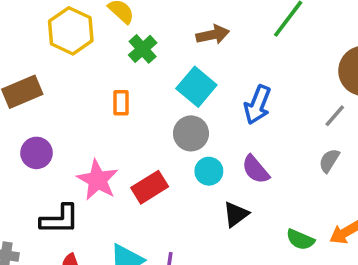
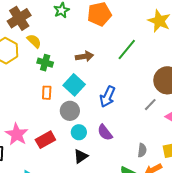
green cross: (143, 49) -> (45, 63), turned -35
orange rectangle: (121, 103) -> (47, 93), moved
gray semicircle: (329, 161) -> (142, 150), moved, turned 152
black triangle: (236, 214) -> (81, 156), moved

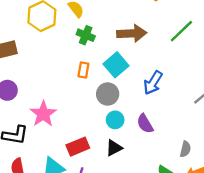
brown arrow: (84, 56) -> (132, 33), size x1.4
red rectangle: (45, 140) -> (78, 147), moved

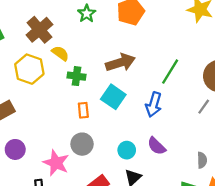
green line: (181, 31) -> (170, 72), moved
gray circle: (108, 94) -> (82, 144), moved

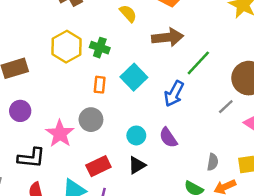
yellow semicircle: (60, 53) -> (128, 13), moved
brown arrow: (120, 62) -> (168, 37), moved
yellow hexagon: (29, 69) -> (67, 47), moved

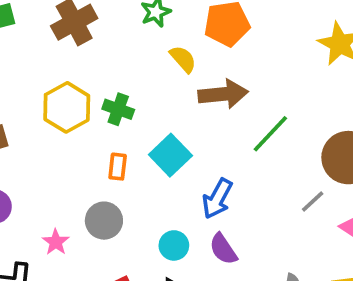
yellow semicircle: (128, 13) -> (183, 59), moved
blue arrow: (174, 94) -> (217, 199), moved
pink star: (60, 134) -> (56, 242), size x0.6

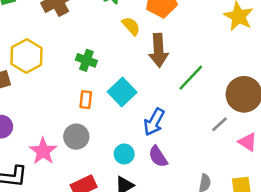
brown arrow: (223, 94) -> (158, 50), turned 92
yellow hexagon: (67, 107) -> (27, 56), moved
pink star: (56, 242) -> (43, 151), size x1.5

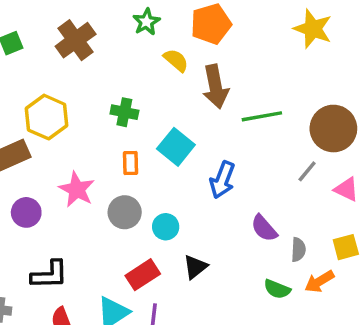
green line: (191, 78) -> (262, 116), turned 44
pink star: (43, 151) -> (77, 189), moved
cyan circle: (124, 154) -> (166, 227), moved
purple semicircle: (158, 157) -> (264, 228), moved

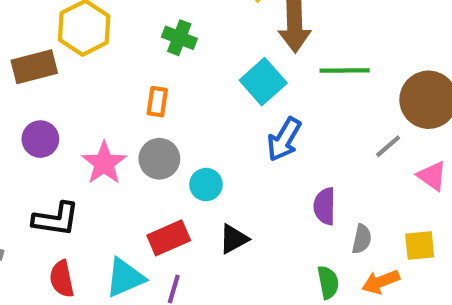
cyan square: (176, 147) -> (263, 82), moved
orange rectangle: (130, 163) -> (157, 102), moved
pink star: (77, 189) -> (104, 163), moved
purple semicircle: (264, 228) -> (325, 206), turned 32
green semicircle: (277, 289) -> (328, 282), turned -132

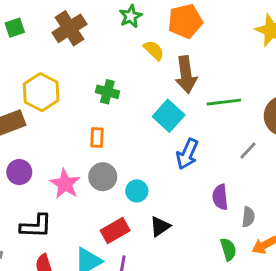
gray line: (388, 146) -> (248, 151), moved

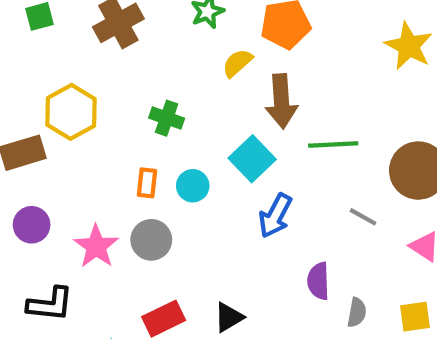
yellow semicircle: (154, 50) -> (237, 63), turned -90
gray line: (248, 151) -> (363, 217), turned 72
cyan circle: (137, 191) -> (193, 186), moved

